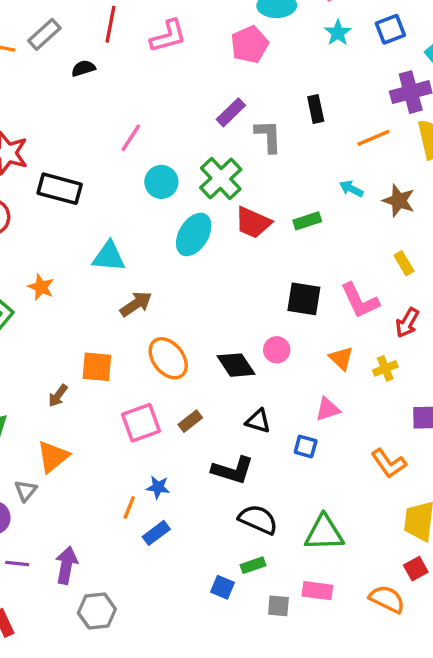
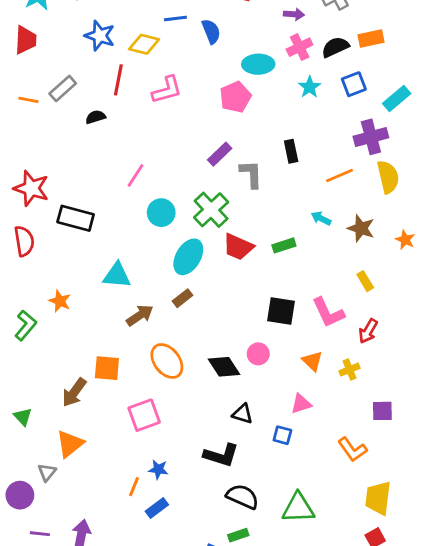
brown arrow: (58, 396) -> (74, 392), size x1.5
brown rectangle: (190, 421) -> (183, 298), moved

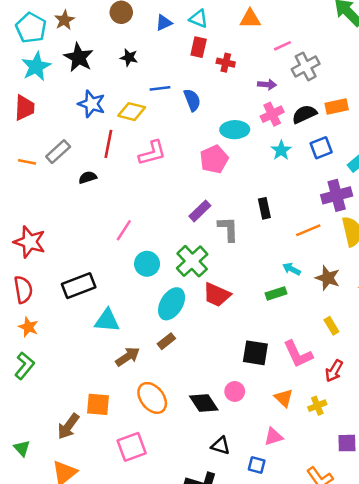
black rectangle: (76, 218) -> (79, 286), moved, turned -36
green rectangle: (284, 245) -> (276, 293), moved
orange star: (60, 301) -> (28, 327), moved

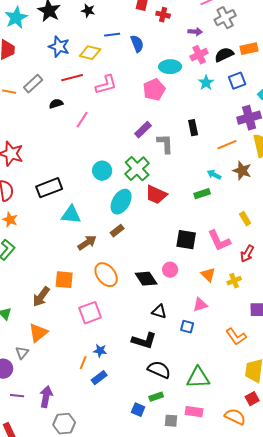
red line: (108, 144) -> (72, 78), turned 65
pink line: (124, 230) -> (82, 120), moved
brown star: (328, 278) -> (242, 171), moved

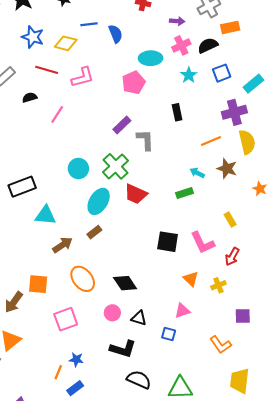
orange rectangle: (249, 49) -> (230, 27), moved
red line: (72, 78) -> (47, 70), turned 30
black rectangle: (193, 128) -> (177, 112), moved
pink circle: (170, 270) -> (112, 313), moved

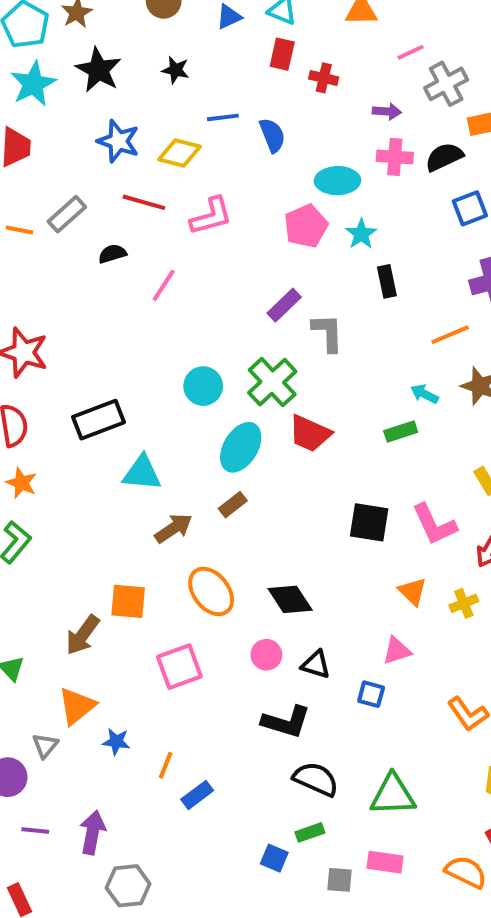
pink cross: (181, 45) -> (395, 157), turned 30
cyan star: (189, 75) -> (361, 234), moved
blue star: (76, 359) -> (116, 742), moved

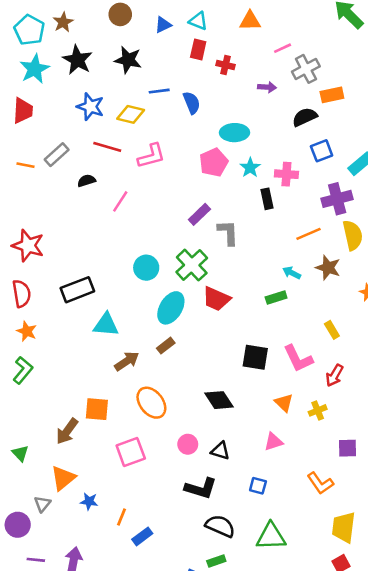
black star: (176, 70) -> (128, 60), size x1.5
pink cross: (395, 157) -> (286, 174), moved
black diamond: (290, 599) -> (219, 400), moved
blue square: (371, 694) -> (258, 486), moved

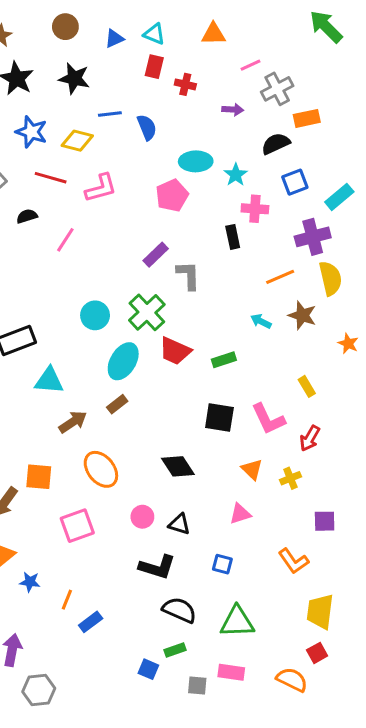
cyan star: (250, 168) -> (236, 175), moved
green rectangle: (276, 297) -> (224, 360), moved

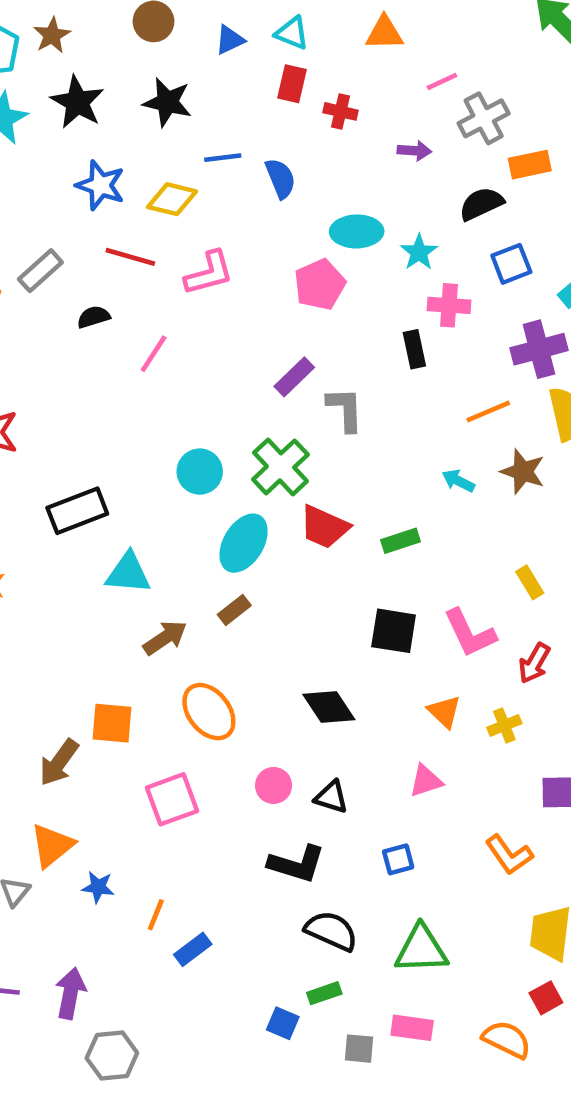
blue square: (222, 564) -> (398, 859), turned -30

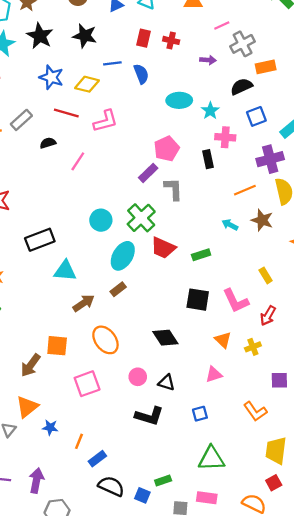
red rectangle: (292, 84) -> (143, 38), moved
pink pentagon: (320, 285) -> (167, 149), moved
black semicircle: (331, 931) -> (111, 486), moved

